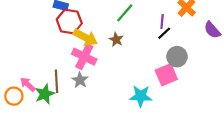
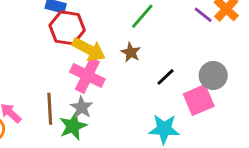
purple line: (162, 21) -> (203, 15), moved, turned -56
black line: (164, 33) -> (165, 77), moved
green star: (45, 94) -> (73, 126), moved

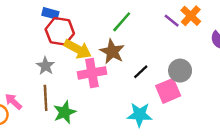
brown star: (131, 52) -> (112, 52), size x1.5
pink cross: (87, 75) -> (92, 73), moved, turned -36
gray star: (82, 107) -> (46, 66), moved

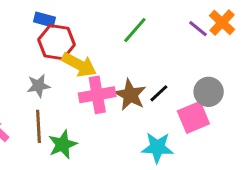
brown star: (112, 52) -> (130, 95), moved
gray star: (46, 66) -> (38, 86), turned 30

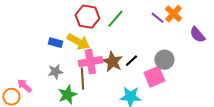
blue rectangle: (45, 20) -> (55, 43), moved
red hexagon: (57, 42) -> (87, 17), moved
gray star: (38, 86) -> (55, 72), moved
brown line: (38, 126) -> (82, 79), moved

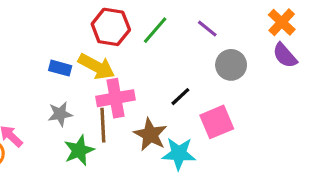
orange cross: (173, 14) -> (282, 22), moved
purple line: (157, 18) -> (207, 29), moved
gray circle: (164, 60) -> (231, 65), moved
brown star: (112, 62) -> (150, 135), moved

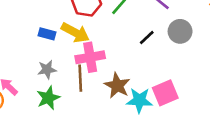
black line: (180, 97) -> (147, 38), moved
pink square: (217, 122) -> (165, 93), moved
green star: (79, 150) -> (48, 98), moved

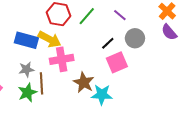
blue rectangle: (47, 34) -> (26, 40), size x1.6
brown line: (80, 78) -> (41, 83), moved
pink square: (165, 93) -> (117, 62), moved

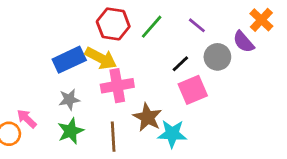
purple semicircle: (169, 32) -> (244, 42), moved
blue rectangle: (26, 40) -> (69, 60), turned -40
brown line: (41, 83) -> (113, 137), moved

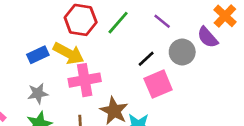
blue rectangle: (69, 60) -> (38, 55), size x0.7

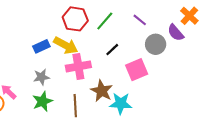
black line: (146, 59) -> (112, 50), moved

